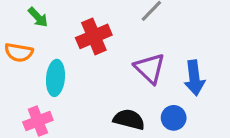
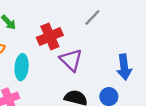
purple triangle: (150, 68) -> (71, 60), moved

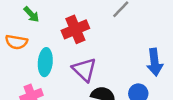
purple triangle: (71, 60) -> (84, 70), moved

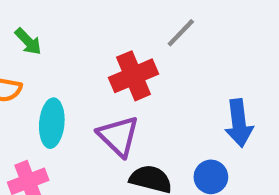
red cross: (75, 29) -> (134, 76), moved

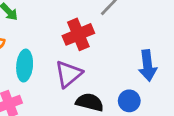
purple triangle: (118, 136) -> (68, 74), turned 36

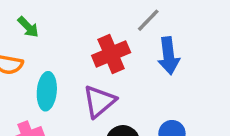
blue arrow: (148, 66) -> (169, 56), moved

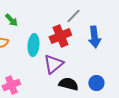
gray line: (148, 20) -> (73, 16), moved
cyan ellipse: (47, 91) -> (33, 45), moved

